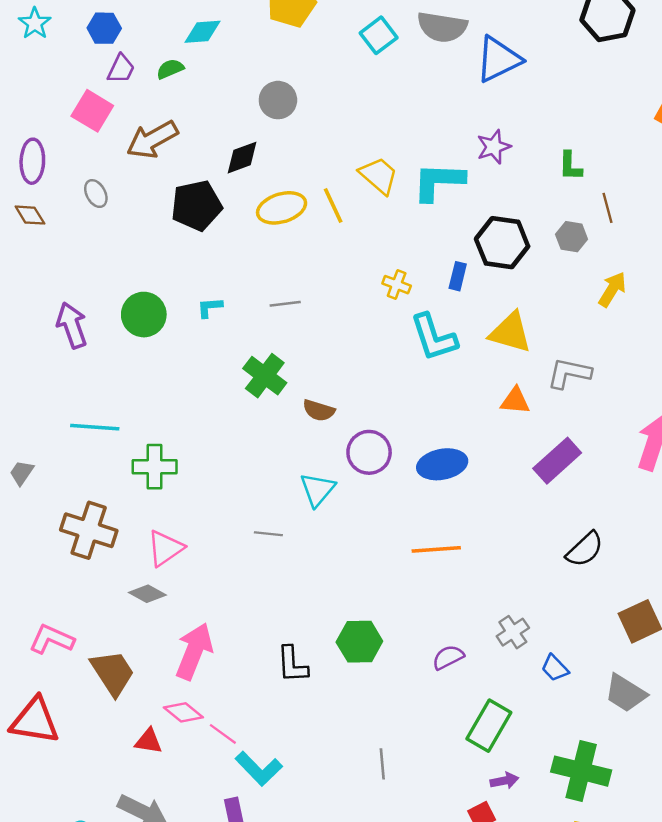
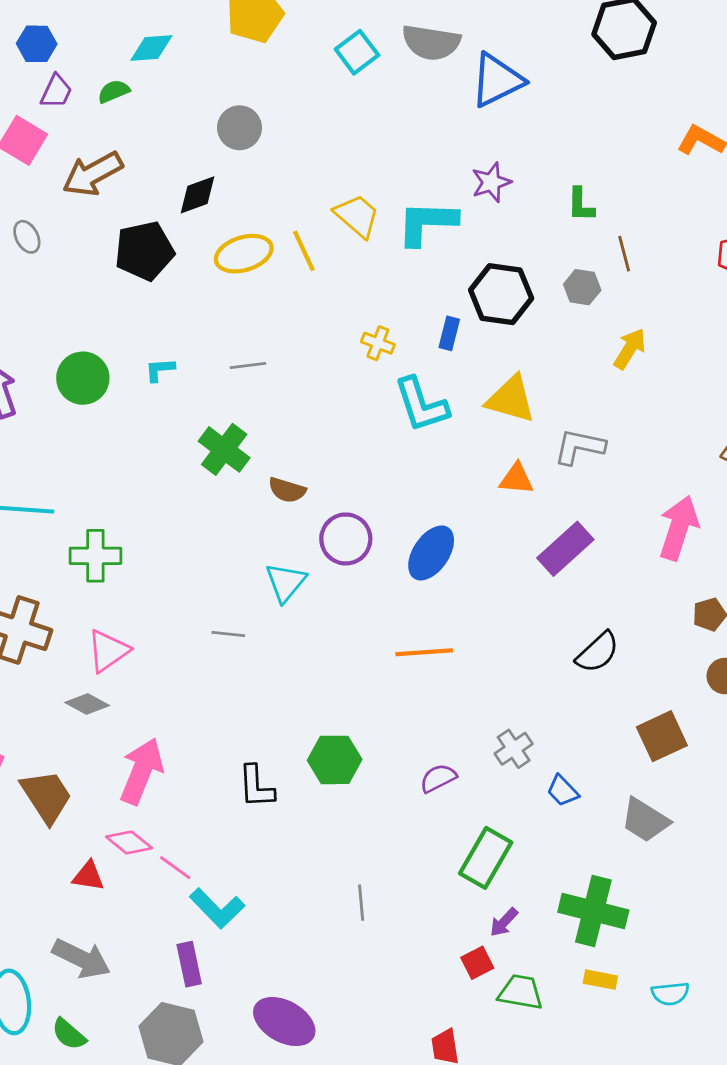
blue ellipse: (442, 464) -> (431, 553), turned -45
purple arrow: (504, 781) -> (504, 922), turned 144

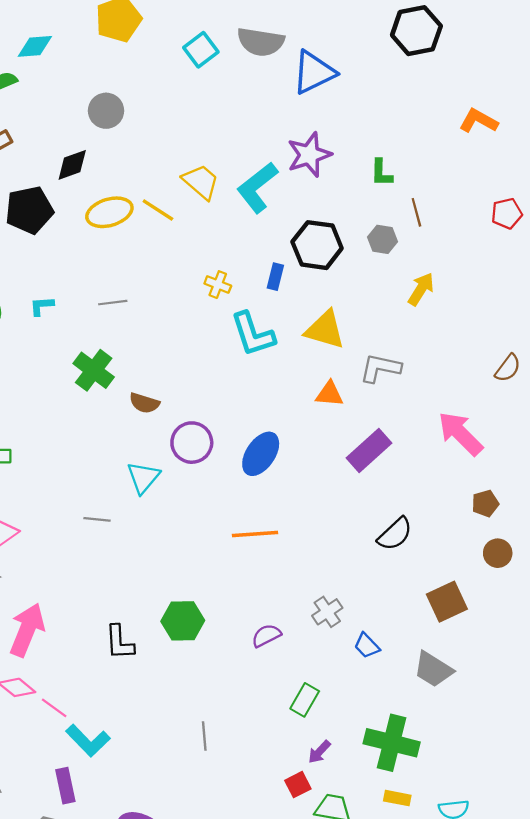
purple star: (491, 182) -> (309, 155), size x1.4
cyan L-shape: (427, 223) -> (257, 187), turned -40
yellow line: (304, 251) -> (158, 210), turned -32
pink arrow: (679, 528) -> (460, 434), turned -63
green rectangle: (486, 858) -> (305, 700), size x0.7

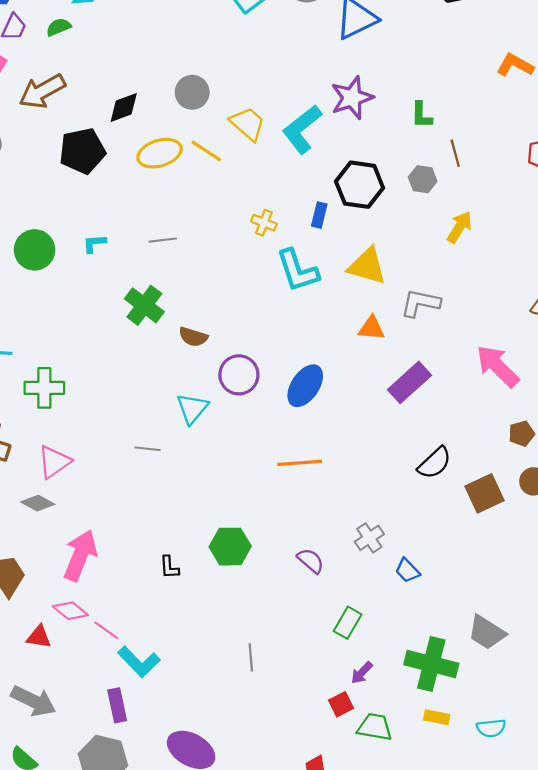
gray circle: (106, 111) -> (192, 92), moved
brown square: (447, 602) -> (485, 493), moved
purple semicircle: (266, 636) -> (311, 561), turned 68
black L-shape: (120, 642) -> (169, 567), size x0.7
gray trapezoid: (433, 669) -> (487, 632), moved

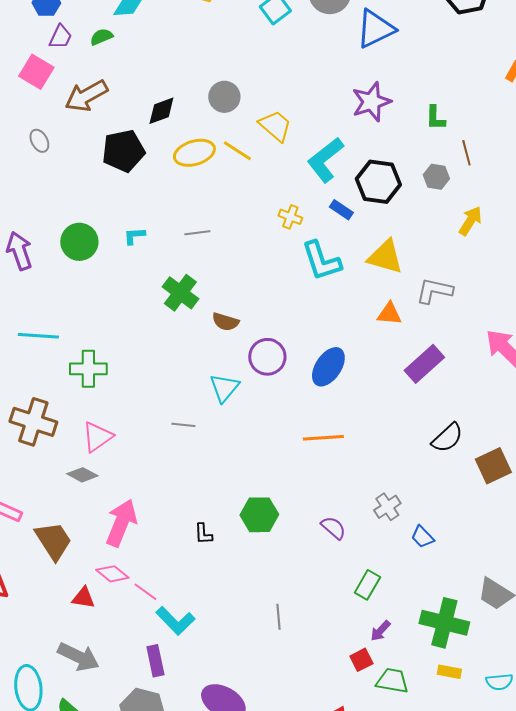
cyan L-shape: (302, 129) -> (325, 160), moved
blue rectangle: (319, 215) -> (341, 210), turned -70

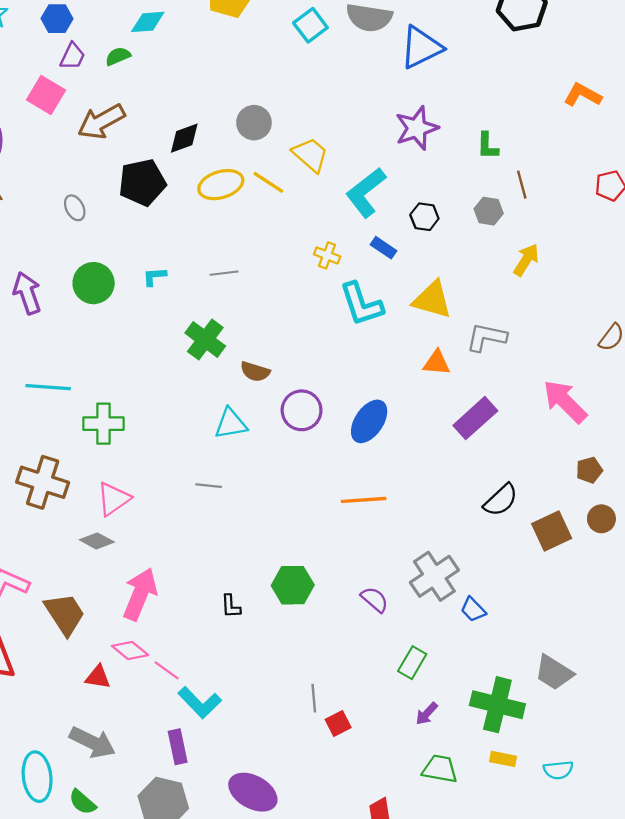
gray ellipse: (39, 141) -> (75, 208), moved
black hexagon: (378, 182) -> (424, 217), size x0.6
cyan triangle: (224, 388) -> (231, 424), moved, turned 40
gray cross: (387, 507) -> (434, 576), size x1.6
red square: (361, 660) -> (338, 724), moved

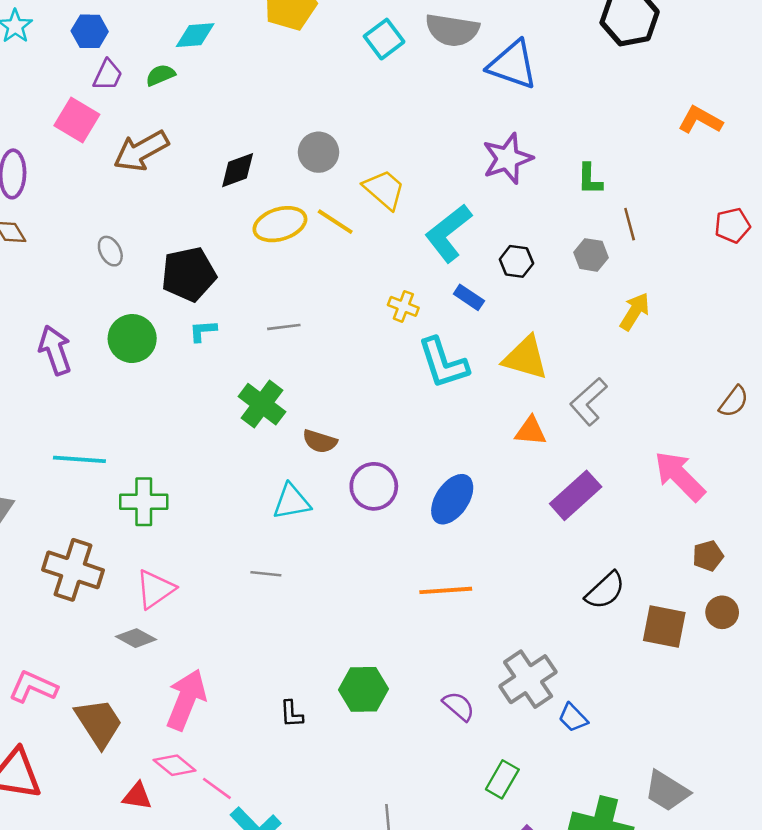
blue triangle: (421, 47) -> (513, 65), turned 45
black pentagon: (142, 182) -> (189, 274), moved
gray L-shape: (486, 337) -> (588, 402), turned -54
brown square: (552, 531) -> (664, 626), turned 36

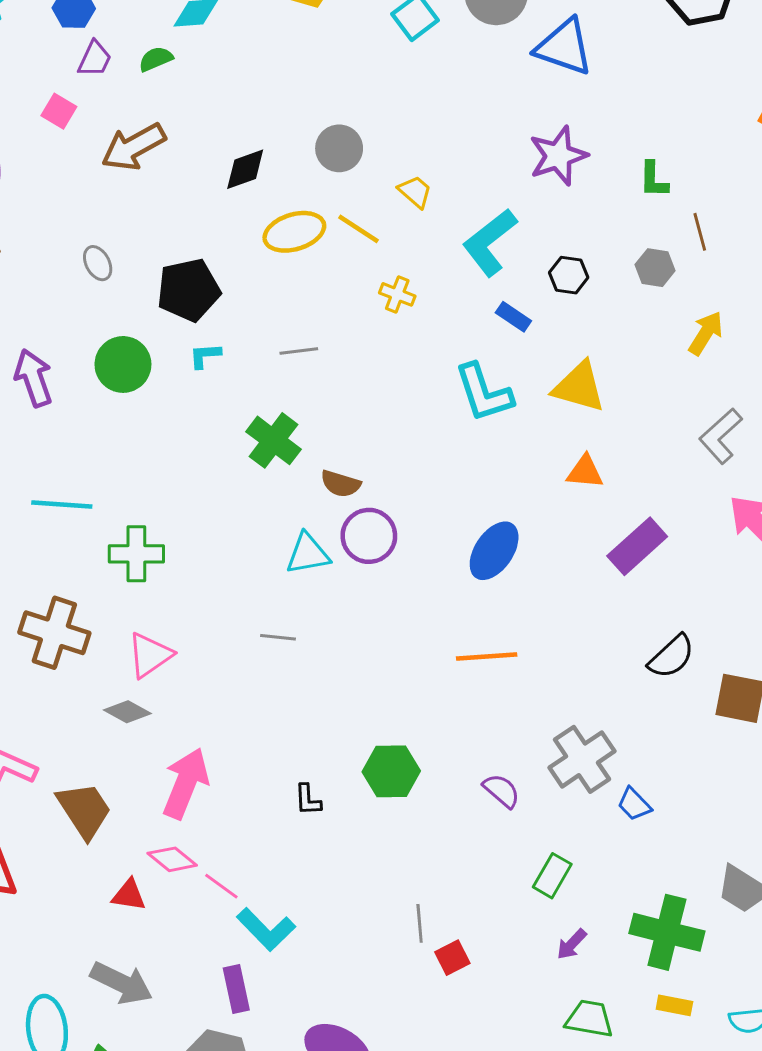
pink square: (77, 120) -> (59, 111), size x0.7
yellow trapezoid: (384, 189) -> (415, 192), size x0.7
yellow cross: (403, 306) -> (397, 294), moved
gray L-shape: (588, 402) -> (721, 436), moved
purple circle: (374, 486) -> (369, 536), moved

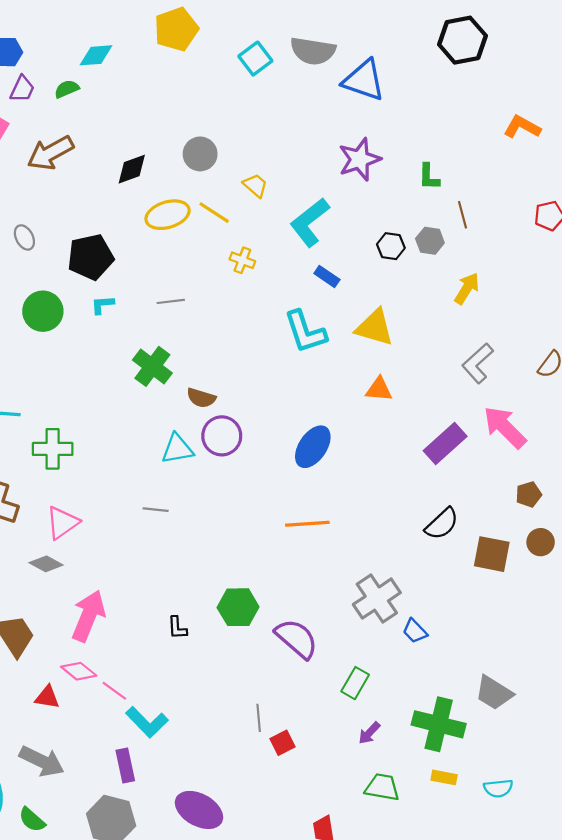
black hexagon: (569, 275) -> (391, 246), moved
purple rectangle: (637, 546) -> (445, 443), moved
purple semicircle: (502, 791) -> (297, 639), moved, size x1.6

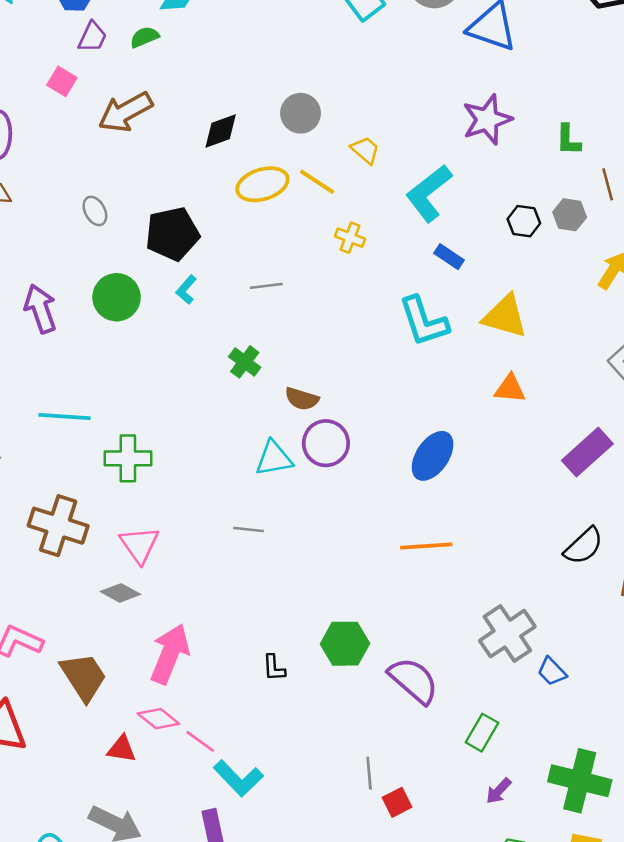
cyan L-shape: (102, 305) -> (186, 290), turned -45
green cross: (152, 366) -> (245, 362), size x0.7
pink triangle: (62, 523) -> (139, 545), turned -30

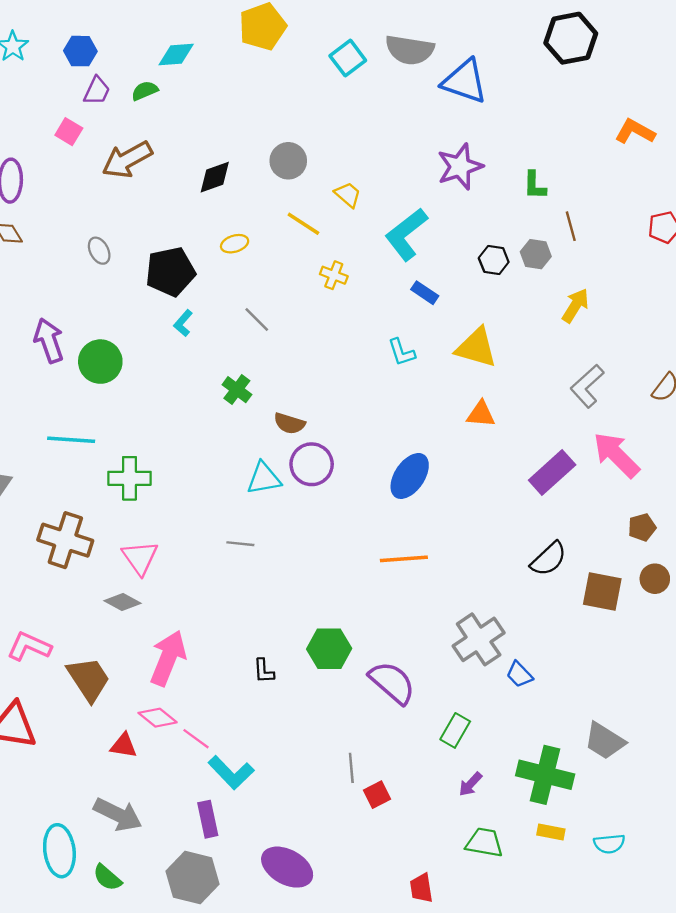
yellow ellipse: (262, 184) -> (235, 244), moved, size x0.6
gray line: (266, 286) -> (257, 320), turned 52
green circle: (117, 297) -> (100, 362), moved
cyan L-shape: (424, 321) -> (401, 352), size x0.6

